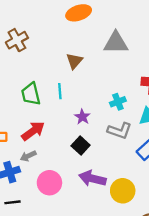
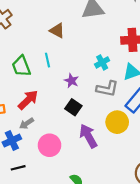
brown triangle: (74, 61) -> (57, 31), turned -35
purple arrow: (92, 178) -> (88, 136), turned 55
yellow circle: (123, 191) -> (117, 122), moved

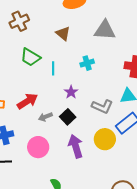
brown triangle: (57, 31) -> (63, 33), moved
cyan cross: (102, 62) -> (87, 63), moved
green trapezoid: (21, 66) -> (30, 57), moved, turned -50
gray arrow: (27, 123) -> (45, 117), moved

